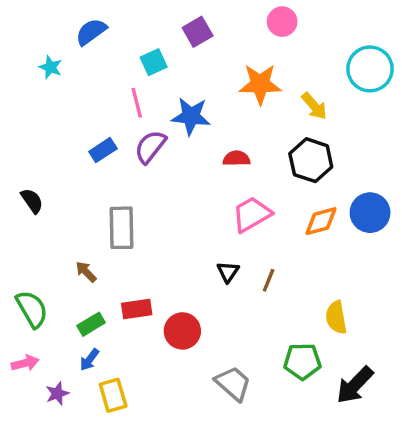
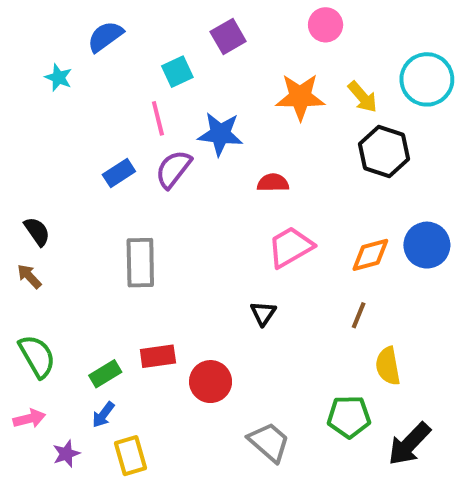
yellow arrow: (314, 106) -> (363, 97), moved
black hexagon: (311, 160) -> (384, 152), moved
brown arrow: (86, 272) -> (29, 276), moved
brown line: (269, 280) -> (359, 315), moved

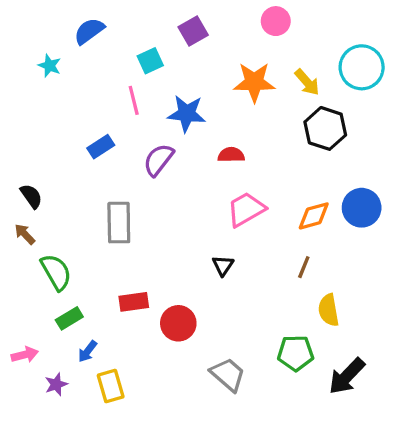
purple semicircle: (173, 169) -> (158, 160), moved
green semicircle: (37, 356) -> (56, 272), moved
green rectangle: (105, 374) -> (69, 318), moved

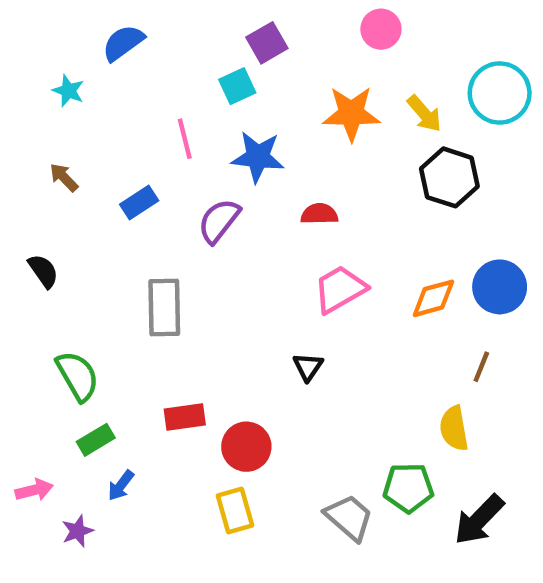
cyan square: (150, 61) -> (237, 86), moved
brown arrow: (25, 234) -> (64, 177), moved
brown line: (304, 267) -> (481, 367), moved
gray trapezoid: (228, 374) -> (349, 517), moved
yellow rectangle: (111, 386) -> (235, 511), moved

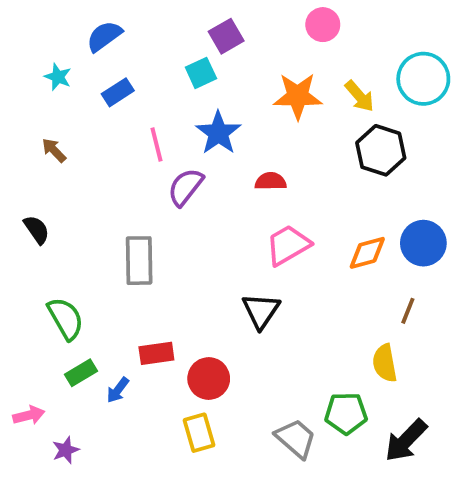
pink line: (185, 139) -> (156, 145), moved
blue star: (258, 157) -> (218, 133), turned 30
blue rectangle: (139, 203) -> (118, 92), moved
black triangle: (308, 367) -> (261, 311), size x1.5
blue arrow: (121, 485) -> (118, 390), moved

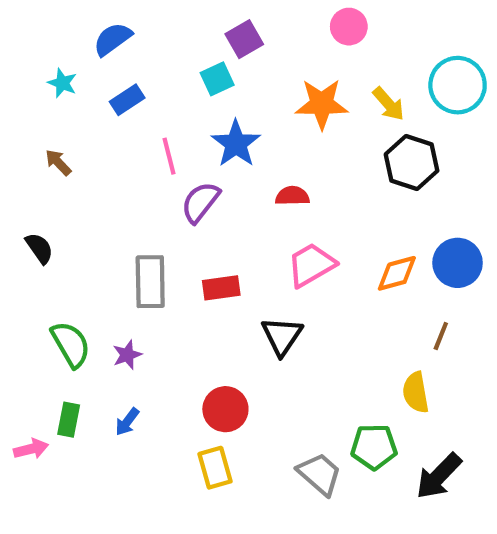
red rectangle: (156, 353) -> (221, 288), moved
green rectangle: (81, 373) -> (69, 420), moved, turned -48
purple star: (66, 450) -> (127, 355), moved

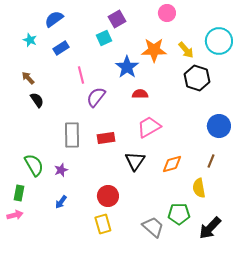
blue star: (236, 144) -> (127, 67), moved
black semicircle: (39, 248) -> (37, 100), moved
orange diamond: (397, 273) -> (172, 164), moved
green rectangle: (69, 420) -> (19, 193), moved

